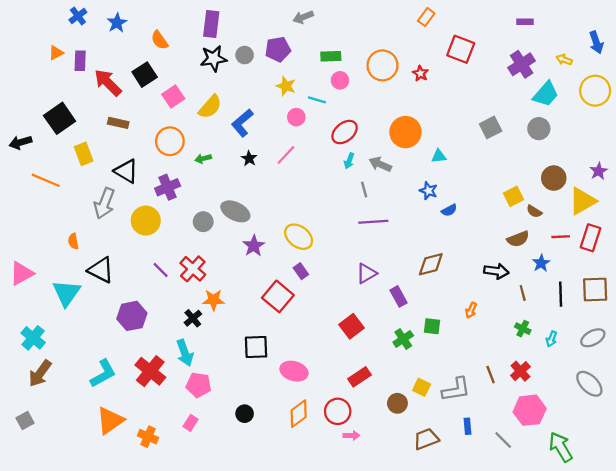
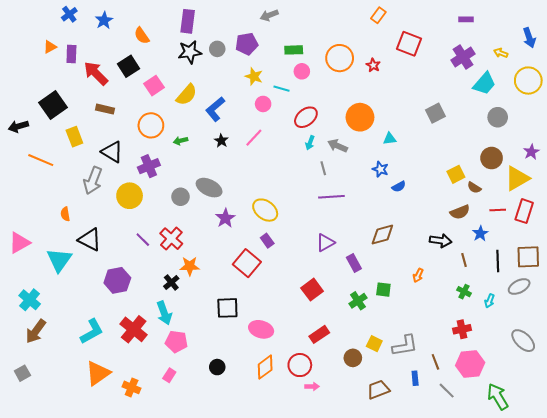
gray circle: (539, 129) -> (498, 117), moved
gray ellipse: (593, 338) -> (519, 287), moved
red cross: (520, 371) -> (462, 329), turned 30
brown line: (491, 375) -> (435, 362), moved

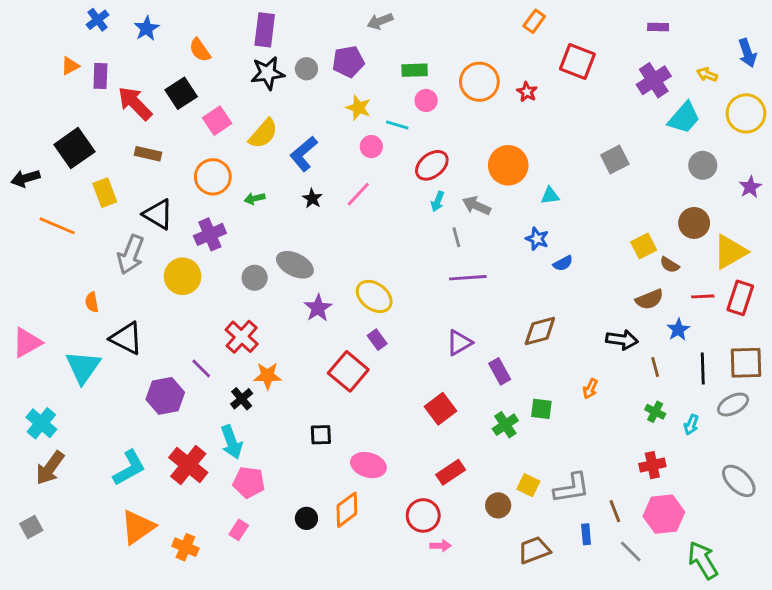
purple star: (531, 152) -> (750, 187), moved
purple line: (143, 240) -> (201, 368), moved
black square: (227, 308) -> (321, 435), size x0.7
orange diamond: (265, 367) -> (347, 510), moved

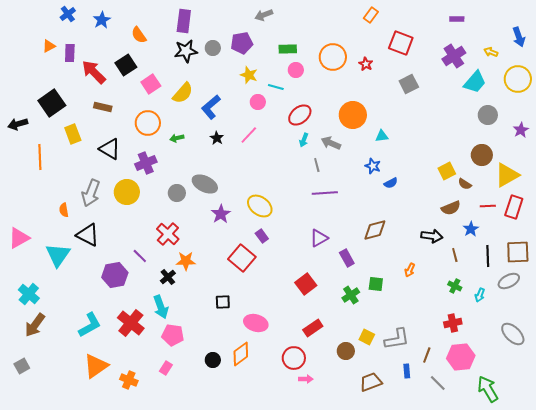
gray square: (615, 160) -> (409, 84), moved
orange line: (57, 226) -> (40, 157), turned 65
gray arrow: (131, 255) -> (91, 193), moved
brown line: (615, 511) -> (427, 355), turned 42

